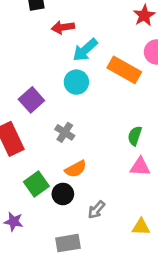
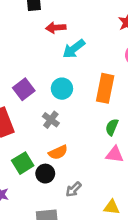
orange rectangle: (124, 70) -> (105, 88), moved, turned 68
cyan circle: (76, 82) -> (62, 89), moved

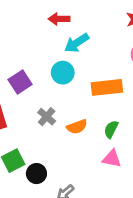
orange rectangle: (105, 88) -> (107, 87), turned 68
cyan circle: (62, 89) -> (63, 73), moved
orange semicircle: (58, 152) -> (77, 127), moved

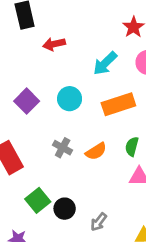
cyan arrow: (77, 43) -> (105, 63), moved
purple square: (20, 82) -> (27, 101), moved

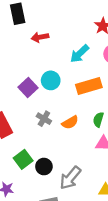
purple square: (27, 101) -> (28, 87), moved
gray arrow: (99, 222) -> (70, 178), size x1.6

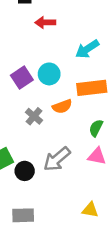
orange semicircle: (70, 122) -> (62, 106), moved
gray arrow: (70, 178) -> (57, 159), moved

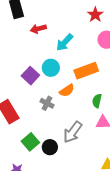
cyan arrow: (87, 49) -> (65, 42), moved

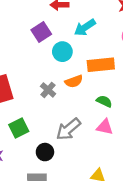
purple square: (30, 76) -> (41, 32), moved
green semicircle: (97, 101) -> (104, 101), turned 88
black circle: (50, 147) -> (45, 152), moved

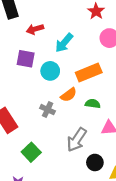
purple square: (41, 32) -> (26, 59), turned -30
green semicircle: (104, 101) -> (93, 104), moved
black circle: (45, 152) -> (95, 162), moved

